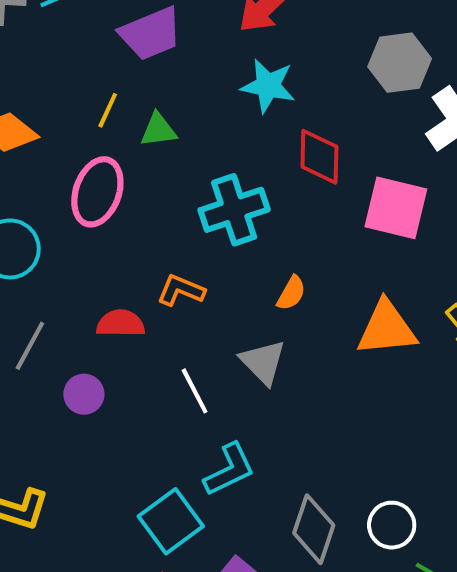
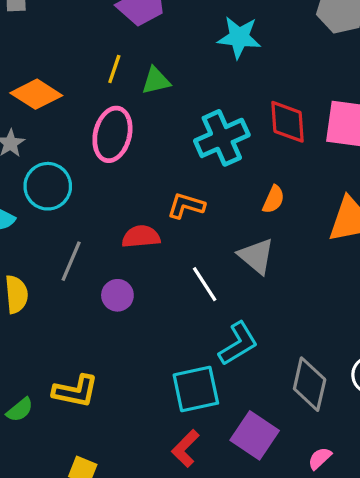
red diamond: (319, 157) -> (287, 122), moved
cyan square: (171, 521) -> (196, 389), turned 30

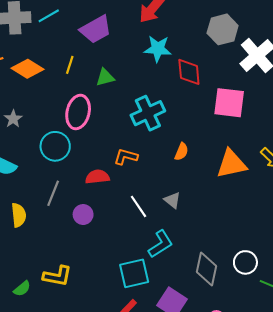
yellow line: (114, 69) -> (70, 65), moved
orange diamond: (36, 94) -> (27, 69), moved
red diamond: (287, 122) -> (189, 72), moved
cyan circle: (48, 186) -> (55, 146), moved
gray triangle: (256, 256) -> (172, 200), moved, size x0.7

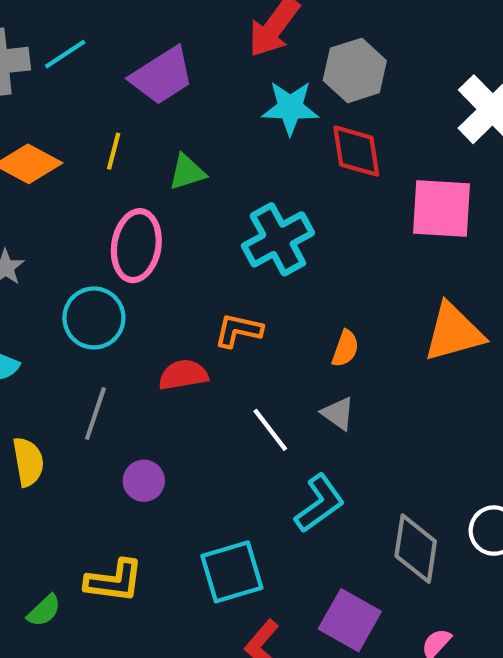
gray hexagon: (223, 29) -> (355, 70), moved
orange semicircle: (181, 152) -> (345, 348), moved
purple circle: (83, 215) -> (144, 481), moved
cyan square: (134, 273) -> (232, 572), moved

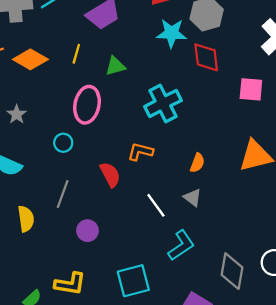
pink square: (441, 209) -> (251, 89), size x0.7
cyan circle: (94, 318) -> (63, 143), size x0.6
red semicircle: (183, 375) -> (110, 175), turned 70

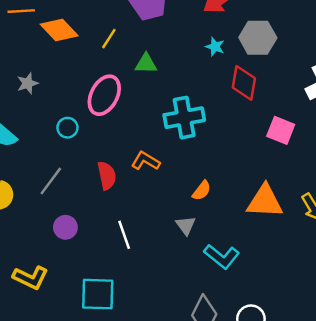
cyan star: (171, 33) -> (215, 47), size x0.6
white line: (156, 205) -> (124, 235), moved
cyan L-shape: (181, 245) -> (222, 257), moved, turned 56

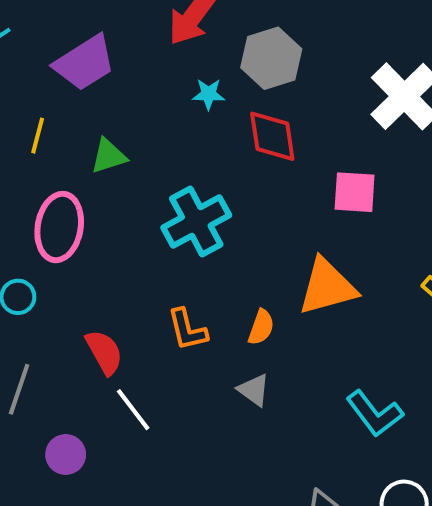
orange L-shape: (145, 161) -> (187, 330), moved, turned -116
orange triangle: (265, 201) -> (327, 287), moved
white line: (124, 235) -> (133, 410), moved
cyan L-shape: (222, 257) -> (374, 414), moved, turned 32

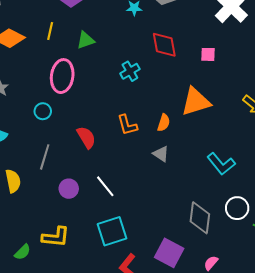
red diamond: (272, 136) -> (164, 45), moved
pink square: (355, 192) -> (208, 54), size x0.7
cyan cross: (196, 221) -> (130, 71), size x0.6
white line: (133, 410) -> (105, 186), moved

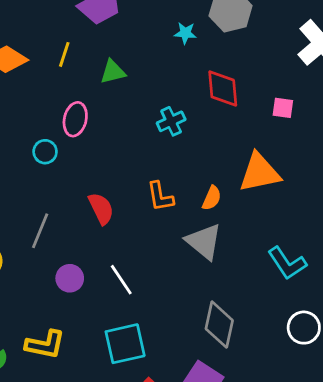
pink ellipse: (62, 76) -> (75, 119), size x0.7
cyan circle: (43, 111) -> (45, 152), moved
gray triangle: (161, 154) -> (204, 242), size x1.6
gray diamond: (200, 218) -> (219, 325), moved

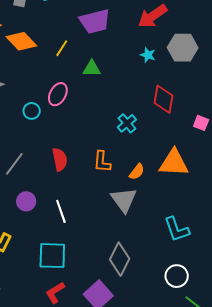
cyan cross: (171, 121) -> (127, 123), moved, turned -30

